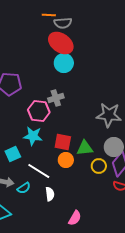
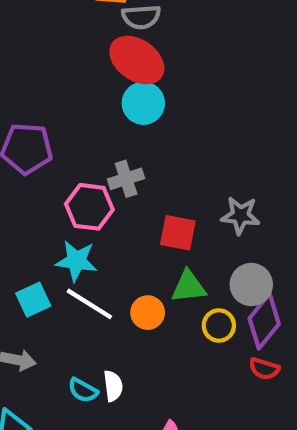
gray star: (109, 115) -> (240, 215), size x0.7
red square: (63, 142) -> (178, 233), moved
white line: (39, 171) -> (89, 304), moved
cyan semicircle: (24, 188) -> (83, 390), moved, turned 64

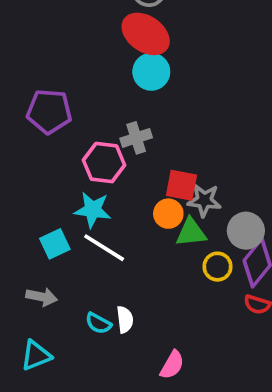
gray star: (240, 215) -> (204, 200), moved
orange circle: (148, 313) -> (168, 214), moved

